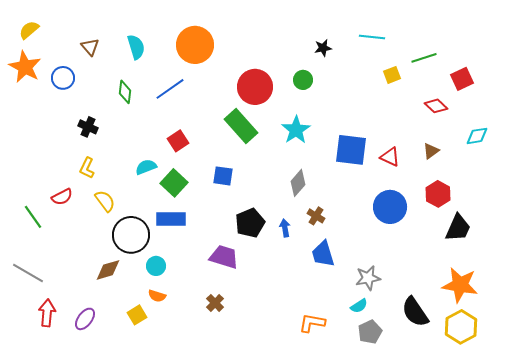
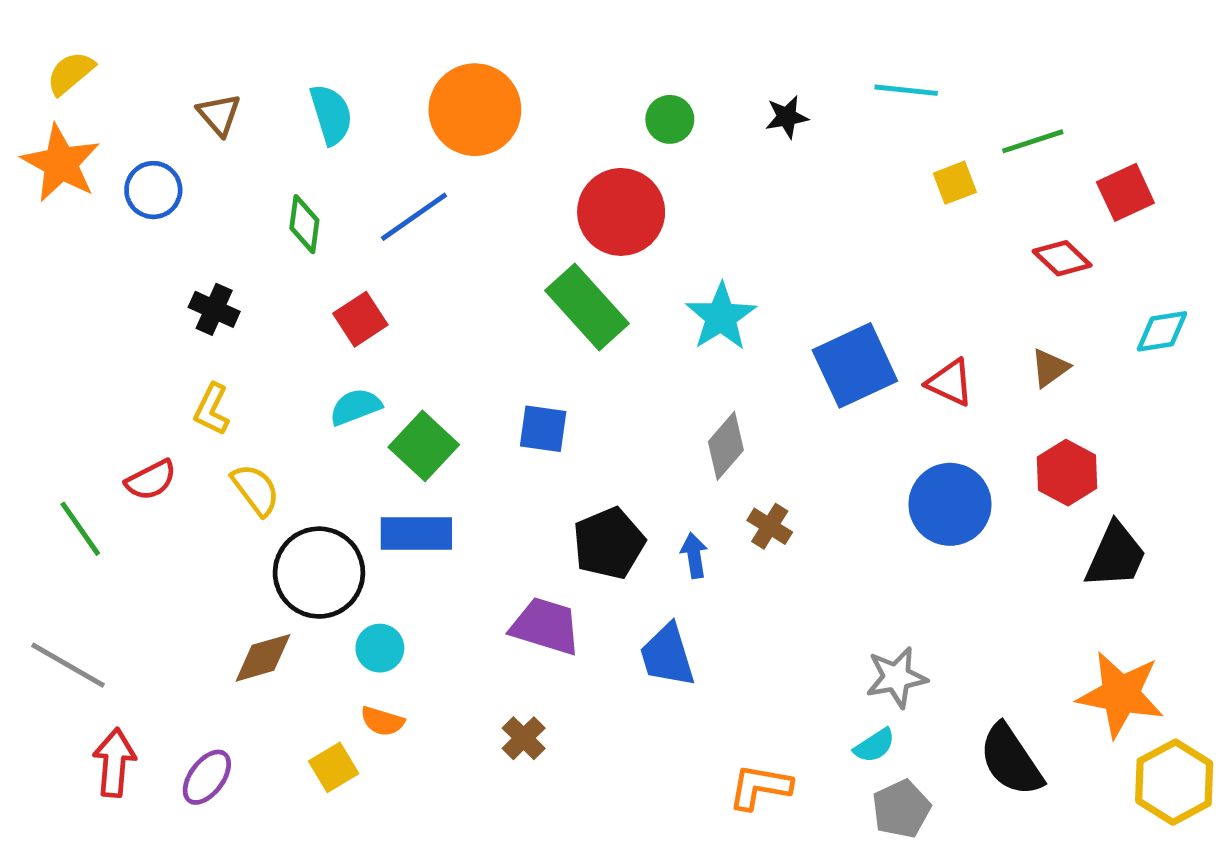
green circle: (303, 80) -> (670, 119), moved
red square: (178, 141) -> (360, 319), moved
blue square: (351, 150) -> (855, 365), turned -32
blue trapezoid: (323, 254) -> (667, 655), moved
yellow hexagon: (461, 327) -> (1174, 782), moved

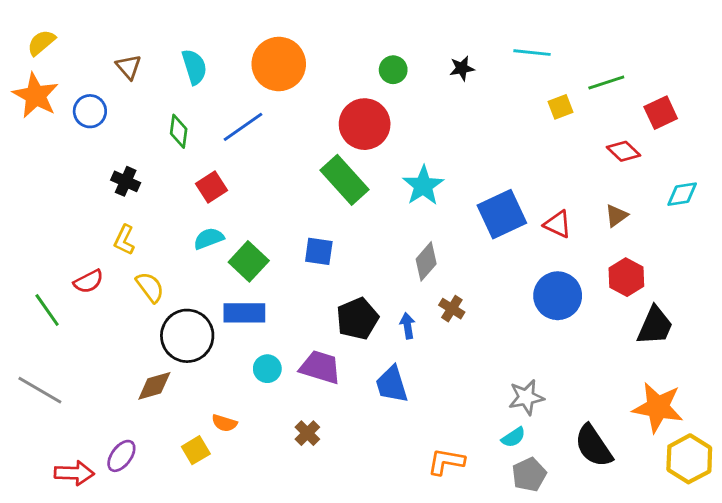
cyan circle: (380, 648) -> (267, 369), moved
red arrow: (114, 763) -> (74, 473), moved, turned 87

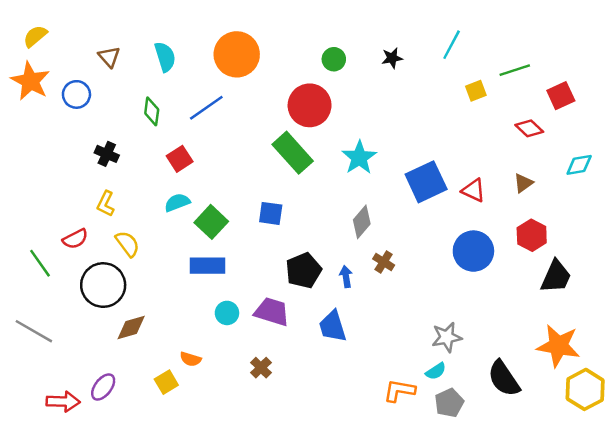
cyan line: (532, 53) -> (452, 45), turned -68
black circle: (187, 336) -> (103, 285), moved
orange L-shape: (446, 462) -> (399, 391), moved

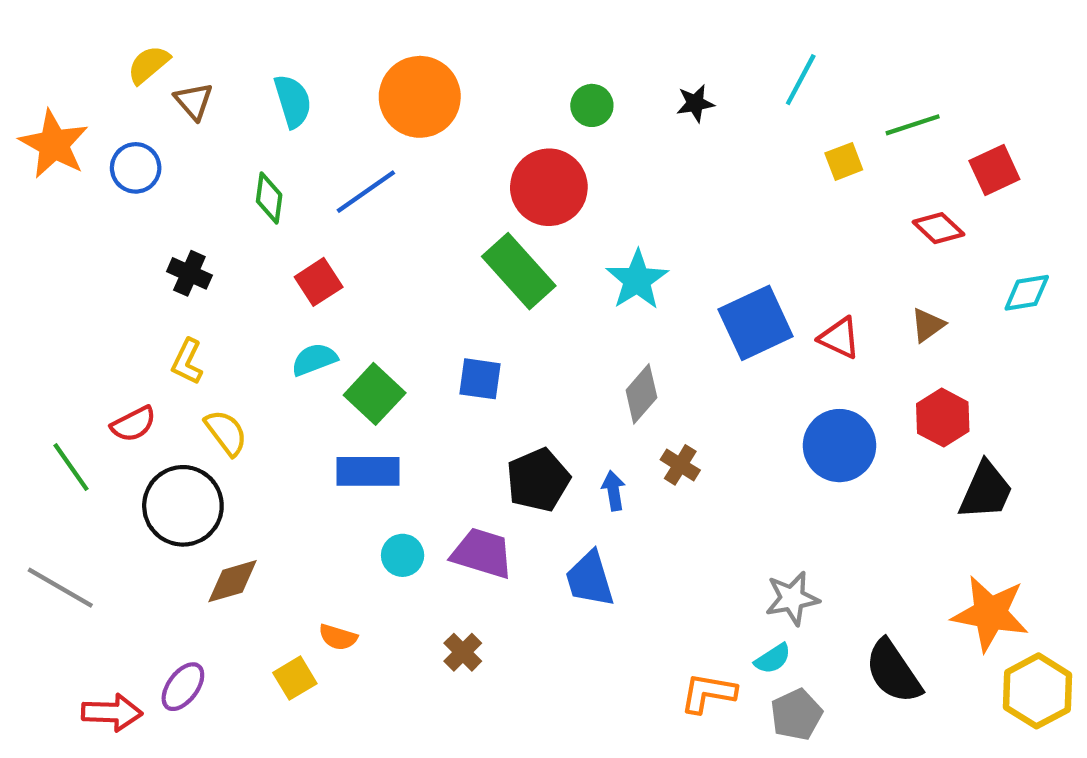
yellow semicircle: (35, 36) -> (149, 65), moved

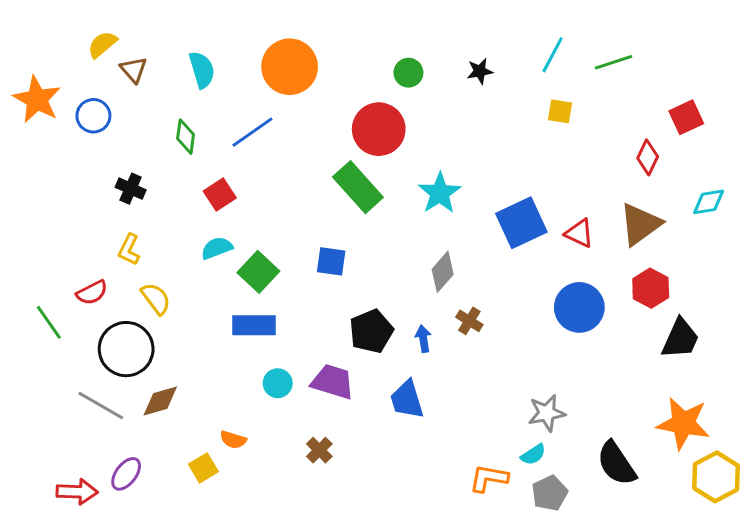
green line: (913, 125) -> (613, 62), moved
yellow square: (844, 161) -> (560, 111), moved, turned 30
red diamond: (938, 228) -> (648, 157), turned 72
brown triangle: (928, 325) -> (640, 224), size x1.8
gray line: (60, 588) -> (101, 406), moved

